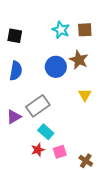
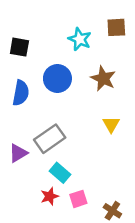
brown square: (85, 30) -> (116, 27), moved
blue circle: (56, 67) -> (57, 78), moved

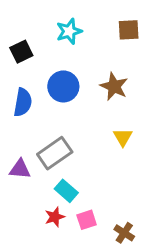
cyan star: (80, 39) -> (69, 31), moved, turned 30
black square: (19, 47) -> (21, 52), turned -36
purple triangle: (18, 153) -> (20, 169), turned 36

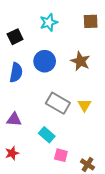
yellow triangle: (123, 137) -> (84, 105), moved
gray rectangle: (55, 153) -> (58, 103), moved, turned 65
red star: (55, 217) -> (12, 153), moved
pink square: (87, 220) -> (61, 155), turned 32

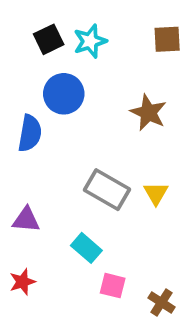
black square: (15, 37) -> (49, 39), moved
blue circle: (45, 61) -> (64, 94), moved

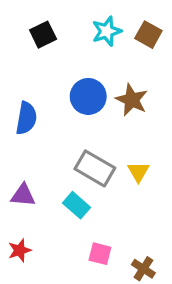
brown square: (167, 39) -> (148, 35), turned 32
cyan star: (90, 41) -> (107, 31), moved
blue circle: (64, 94) -> (88, 96), moved
cyan rectangle: (86, 248) -> (76, 205), moved

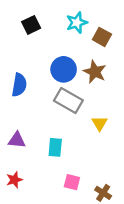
brown square: (148, 35) -> (102, 37), moved
gray rectangle: (95, 168) -> (68, 101), moved
cyan rectangle: (76, 205) -> (55, 147), turned 54

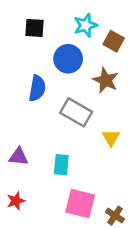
black square: (31, 25) -> (35, 28), turned 30
blue circle: (64, 69) -> (68, 59), moved
blue semicircle: (19, 85) -> (37, 88), moved
pink square: (72, 182) -> (80, 204), size x1.6

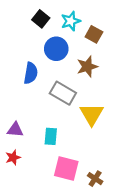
black square: (35, 28) -> (41, 19), moved, turned 35
brown star: (106, 80) -> (87, 67), turned 30
yellow triangle: (111, 138) -> (92, 114), size x1.6
red star: (16, 201) -> (13, 157), moved

